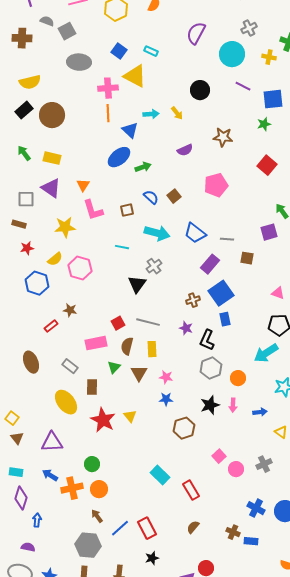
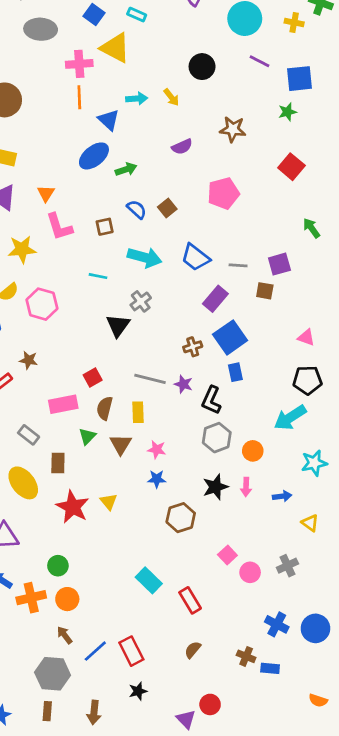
purple square: (269, 232) -> (279, 264), moved
gray line: (148, 322) -> (150, 379), moved

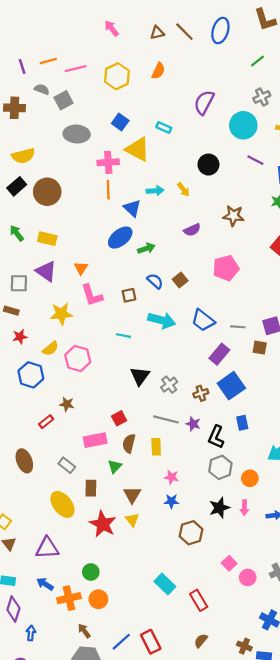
cyan rectangle: (137, 15) -> (164, 127), moved
gray cross: (141, 301) -> (169, 385), moved
blue rectangle: (235, 372) -> (242, 423), moved
brown triangle: (121, 444) -> (132, 495), moved
brown arrow: (65, 635) -> (84, 631), moved

